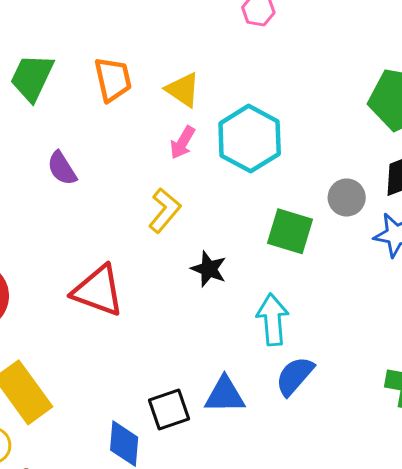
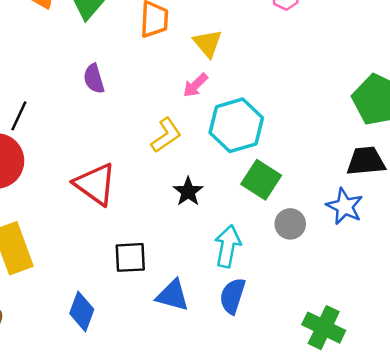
cyan hexagon: (250, 139) -> (236, 125), moved
gray circle: (347, 197) -> (290, 224), moved
blue semicircle: (295, 376) -> (232, 296), turned -39
black square: (169, 410) -> (130, 257), moved

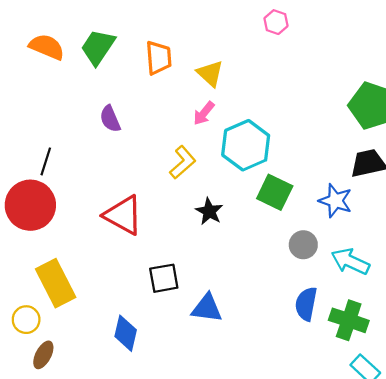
blue star: (345, 206) -> (335, 201), moved
gray circle: (290, 224) -> (303, 245), moved
cyan arrow: (228, 246) -> (350, 261), moved, turned -69
blue semicircle: (232, 296) -> (306, 304), moved

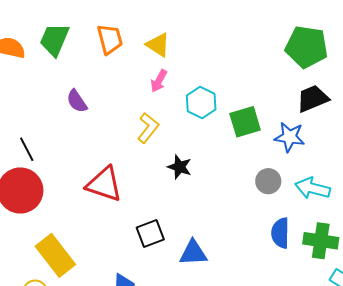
cyan hexagon: (246, 145) -> (201, 102), size x0.7
black line: (46, 161) -> (27, 149), turned -35
green square: (275, 192) -> (245, 122), moved, turned -32

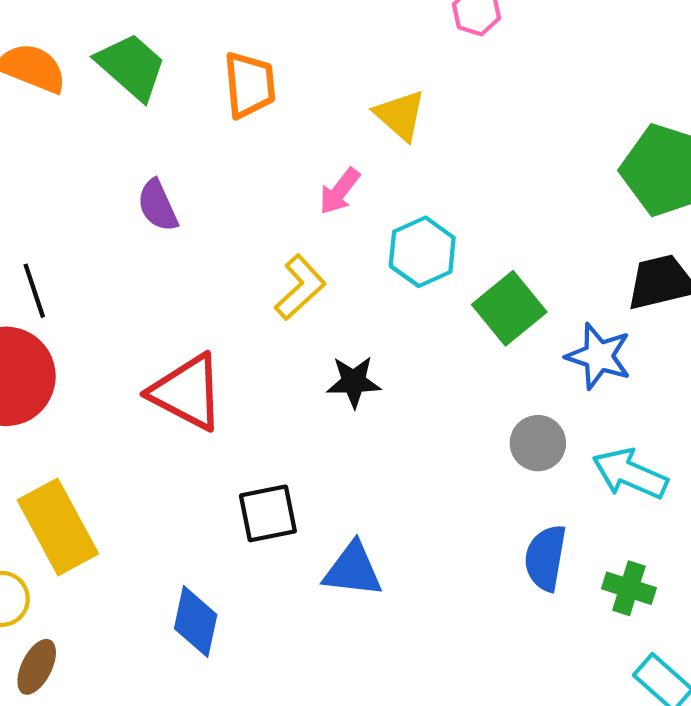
green trapezoid: (54, 40) -> (131, 66), turned 99
yellow triangle: (158, 45) -> (400, 115), moved
green square: (245, 122) -> (509, 308), turned -32
black star: (180, 167) -> (354, 382), turned -30
green cross: (321, 241) -> (629, 588), size x0.7

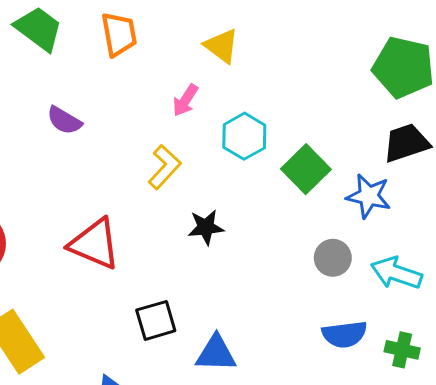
purple semicircle: (158, 206) -> (64, 120), turned -30
blue semicircle: (545, 558) -> (345, 334), turned -102

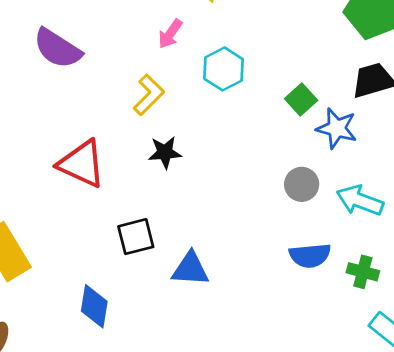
purple semicircle: (64, 120) -> (57, 48), size x1.5
green square: (306, 169) -> (301, 100), moved, size x0.7
black star: (206, 227) -> (165, 152), moved

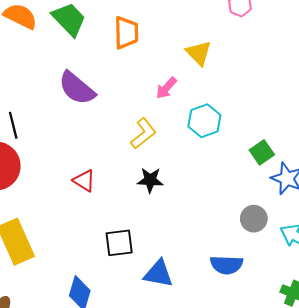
red triangle: (82, 164) -> (84, 181), size x0.6
blue semicircle: (310, 256) -> (227, 265), moved

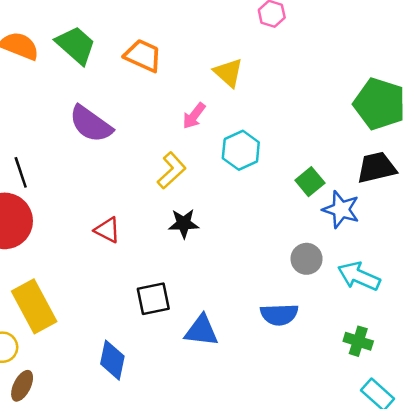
orange trapezoid: (126, 33) -> (143, 56), turned -60

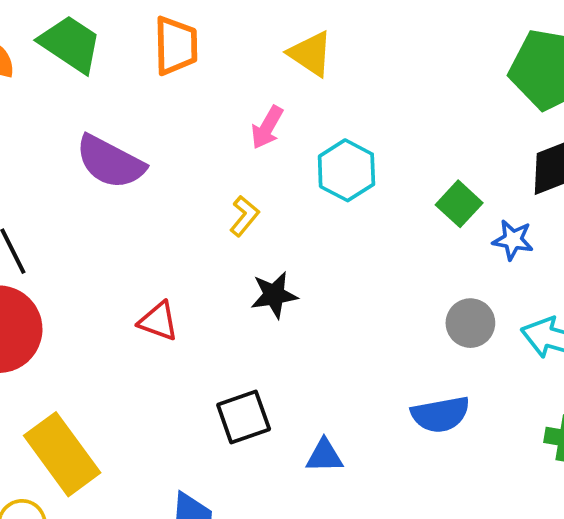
orange trapezoid: (143, 56) -> (176, 46), turned 72
yellow L-shape: (172, 170) -> (244, 216), size x0.7
blue star: (341, 209) -> (513, 240), size x0.7
blue triangle: (201, 331) -> (324, 456), size x0.7

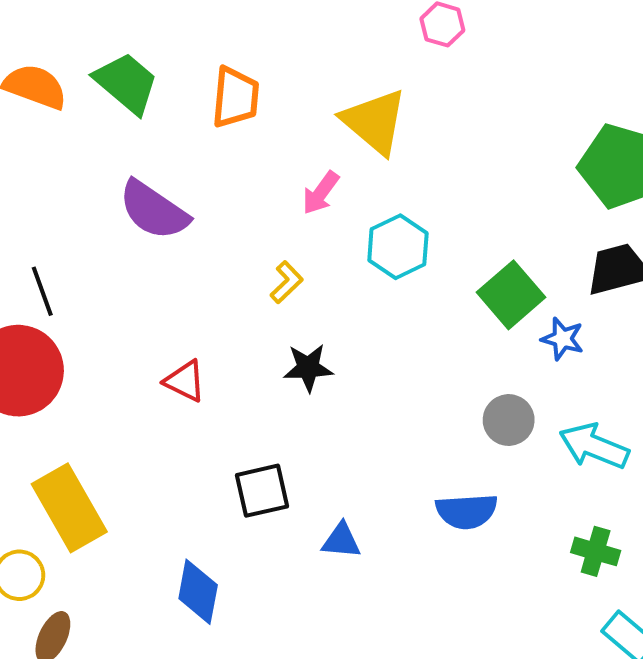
yellow triangle: (311, 54) -> (375, 122), size x1.4
green square: (459, 204) -> (511, 295), size x1.4

